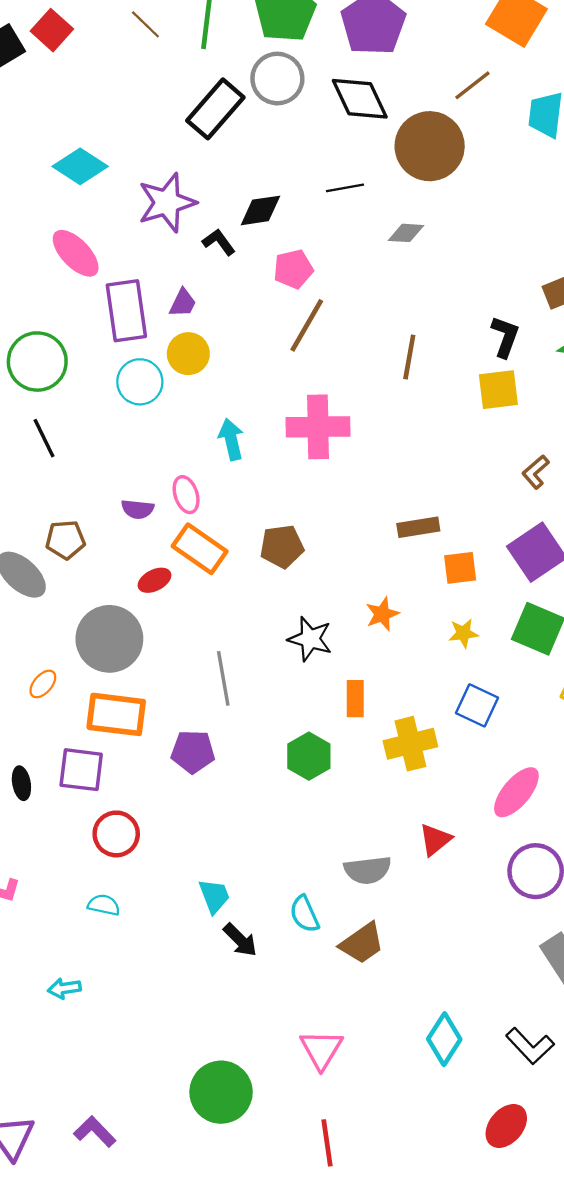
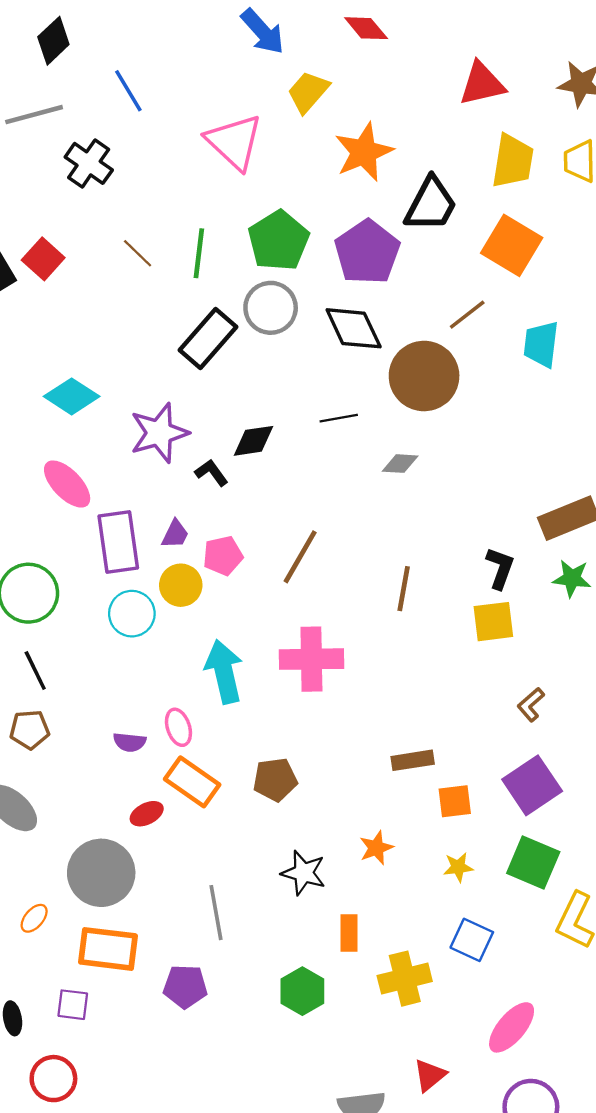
pink pentagon: (293, 269) -> (223, 556), moved
cyan arrow: (231, 439) -> (224, 672), size x1.5
brown pentagon: (65, 540) -> (30, 730), moved
purple square: (81, 770) -> (73, 1005), size x0.7
red circle: (116, 834) -> (53, 1079), moved

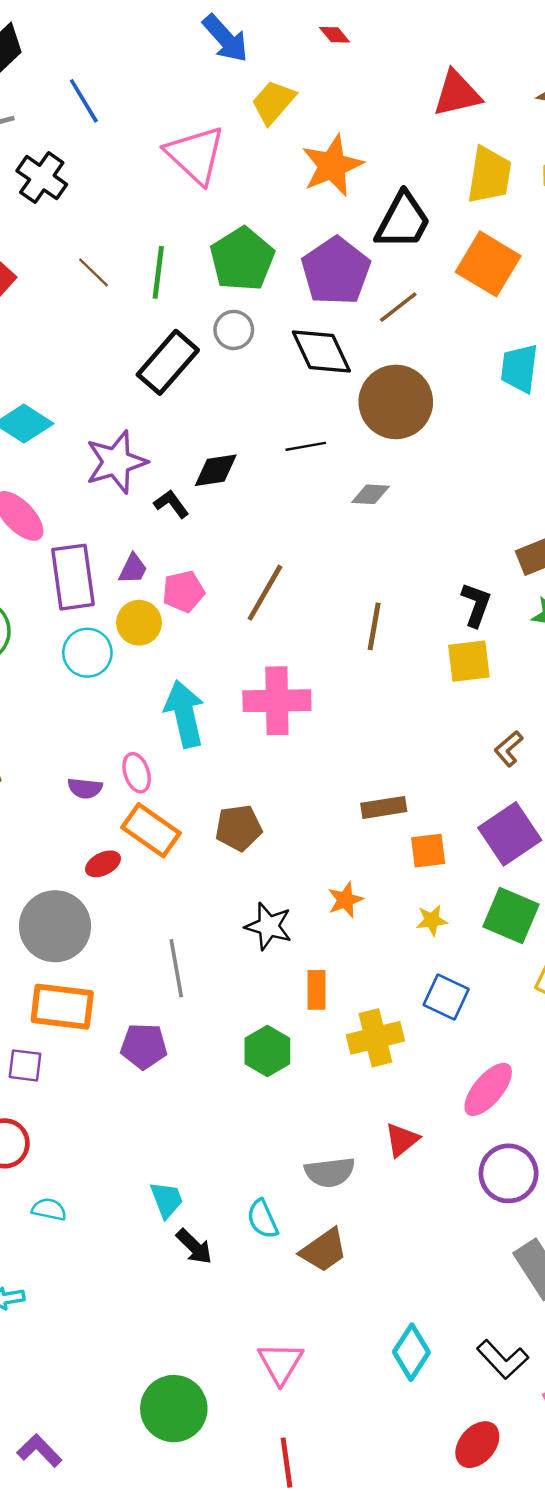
red diamond: (366, 28) -> (335, 35), size x0.7
gray circle: (271, 308) -> (234, 330), size x0.7
brown line: (467, 315) -> (398, 307), moved

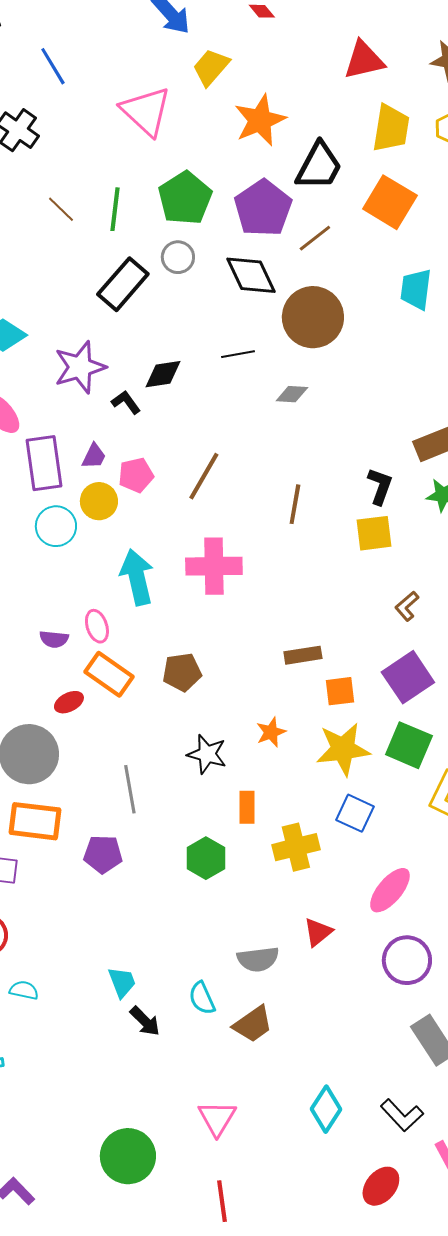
yellow star: (432, 920) -> (343, 749), size x2.0

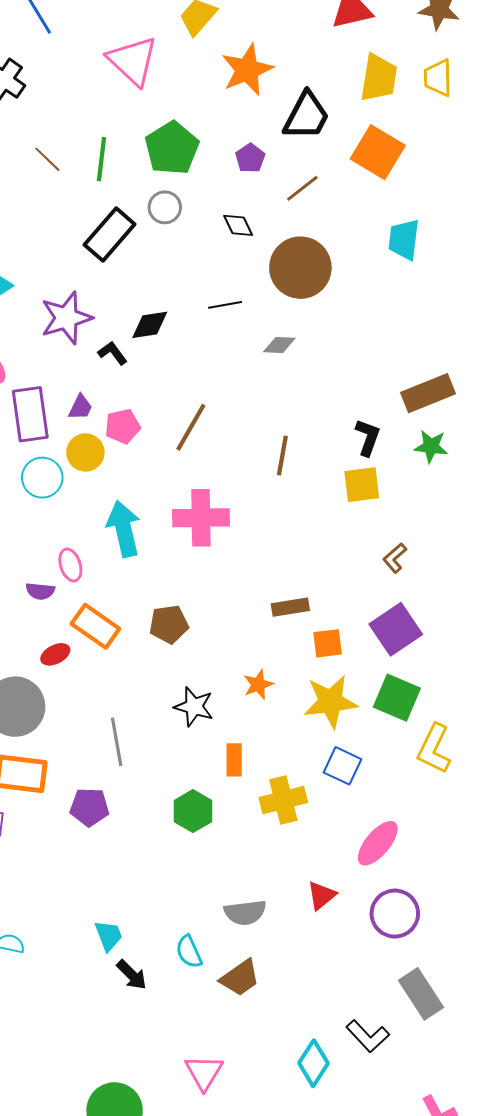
purple pentagon: (263, 208) -> (250, 158), size x0.5
black diamond: (251, 275) -> (238, 225), size x0.6
pink ellipse: (97, 626) -> (70, 565), moved
red triangle: (318, 932) -> (321, 895), moved
black L-shape: (402, 1115) -> (368, 1036), moved

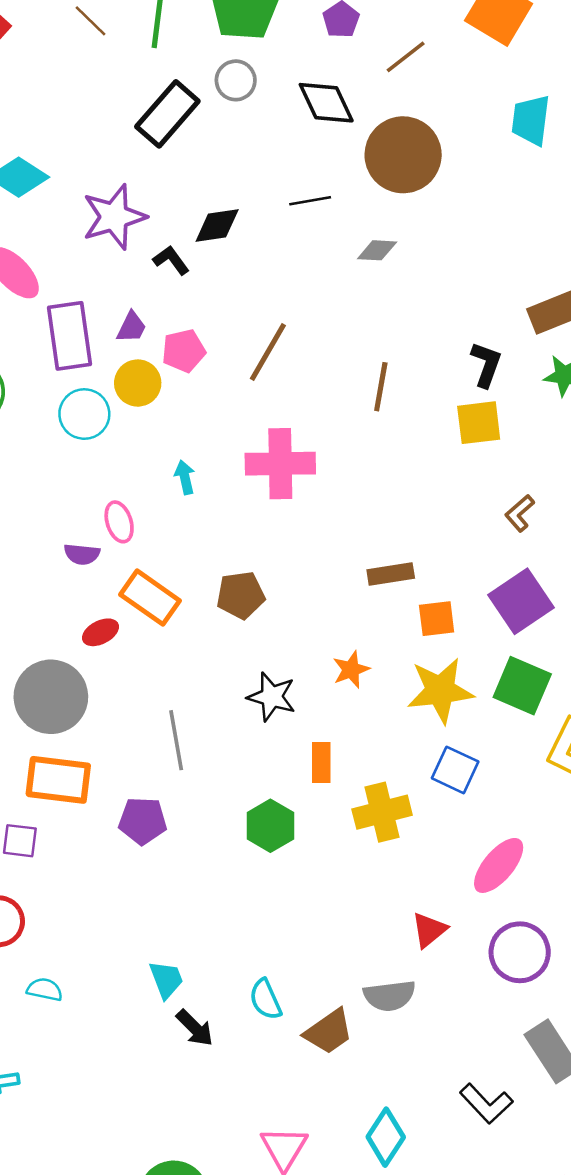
black diamond: (238, 225) -> (326, 103), size x1.5
cyan arrow: (124, 529) -> (185, 477), size x0.5
gray semicircle: (245, 913) -> (389, 996), moved
cyan diamond: (313, 1063) -> (386, 1137), moved

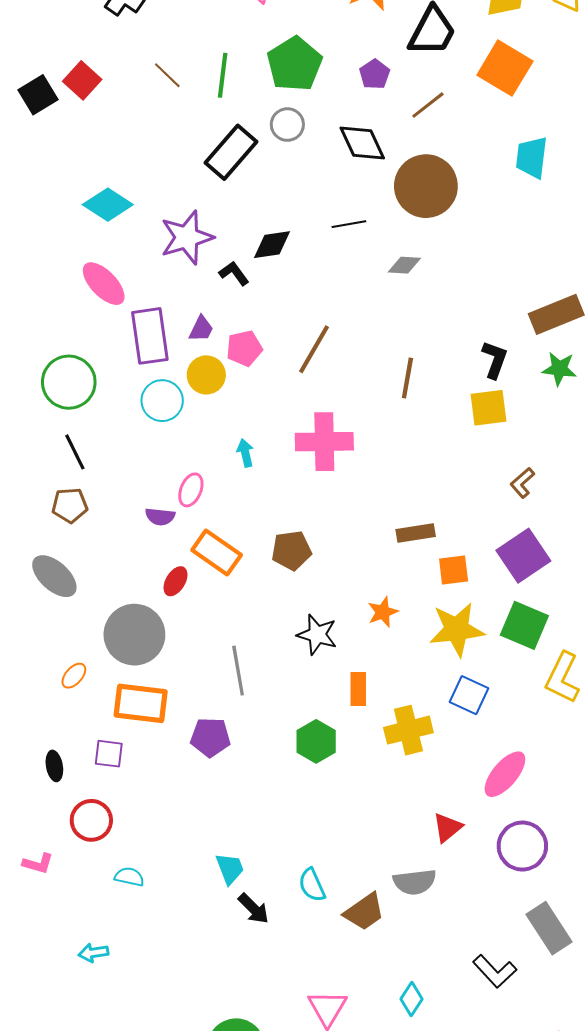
pink ellipse: (119, 522) -> (191, 490), turned 40
red ellipse: (100, 632) -> (175, 581), turned -32
cyan diamond: (386, 1137) -> (412, 999), size x0.7

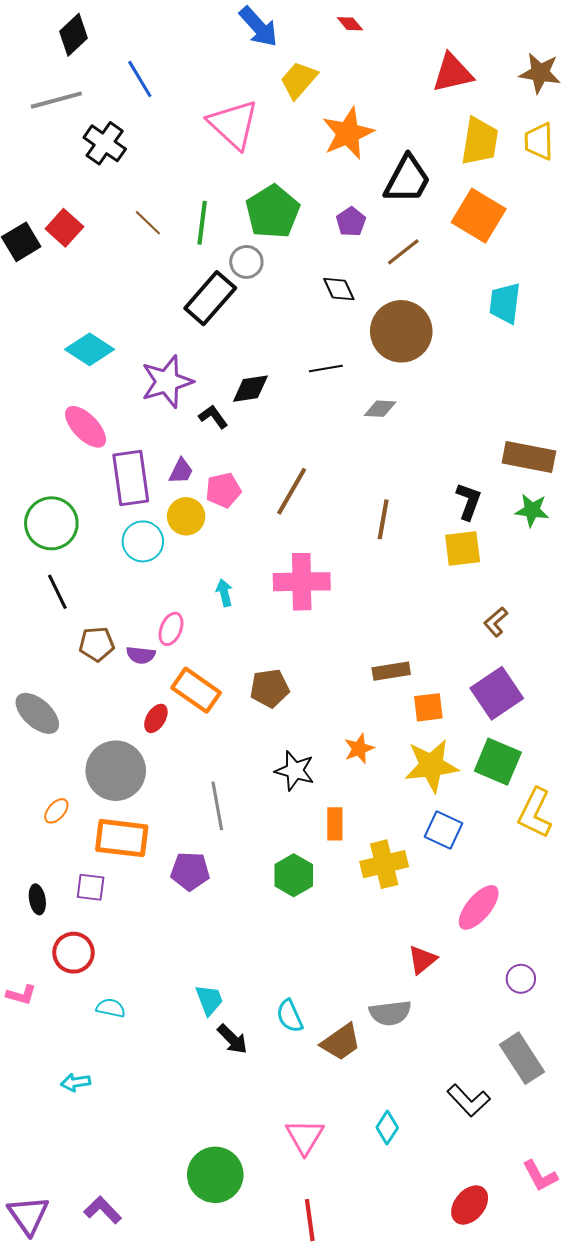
gray circle: (287, 125) -> (246, 262), moved
black diamond: (362, 143) -> (339, 289), size x0.7
brown rectangle: (556, 314) -> (529, 457), turned 33
brown pentagon: (70, 505) -> (97, 644), moved
purple circle: (522, 846) -> (521, 979), moved, size x0.6

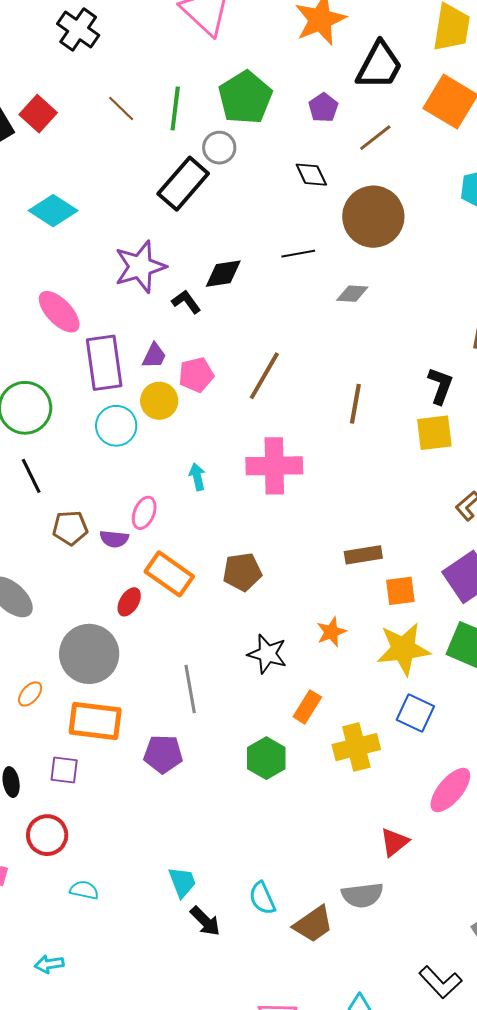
cyan diamond: (90, 349) -> (53, 211), moved
orange rectangle: (335, 824) -> (307, 707), turned 32

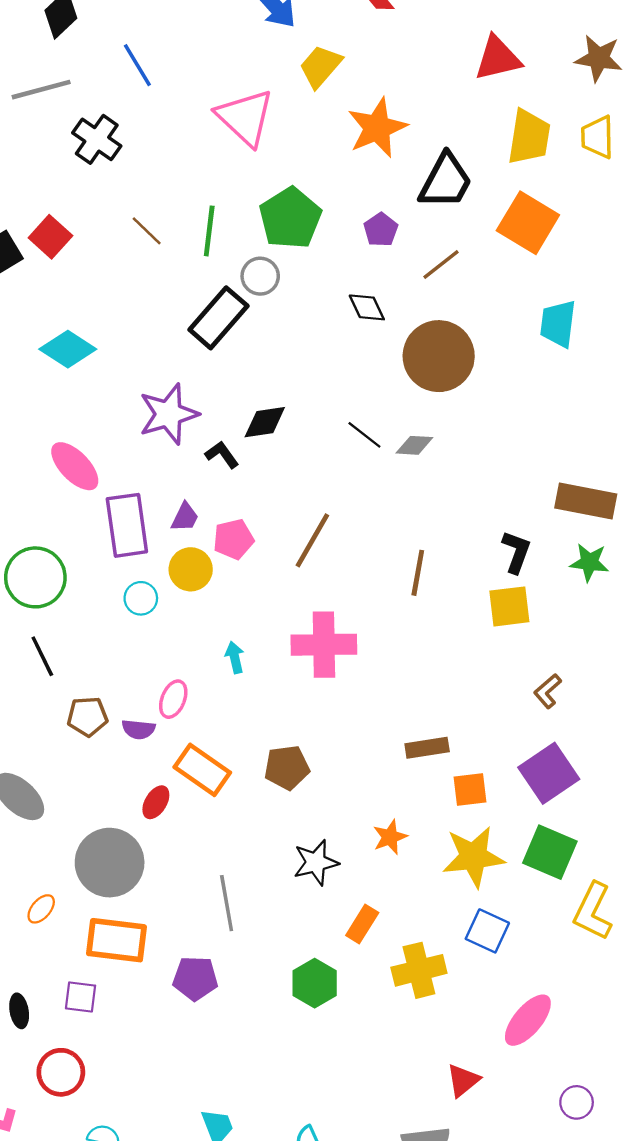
black line: (298, 254) -> (364, 435), moved, turned 48
cyan circle: (116, 426) -> (141, 598), size x0.7
black star: (267, 654) -> (316, 863), turned -30

